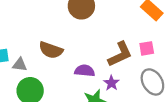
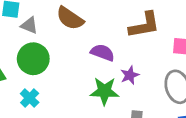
brown L-shape: (120, 54) -> (144, 25), moved

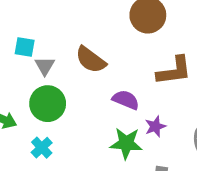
gray triangle: (29, 25) -> (45, 66), turned 36

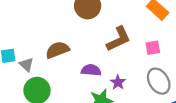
brown semicircle: (91, 60) -> (57, 50), turned 140

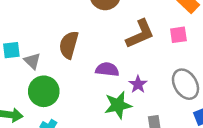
pink square: (153, 48) -> (178, 35), moved
brown semicircle: (57, 50) -> (69, 45), turned -55

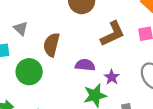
gray triangle: (32, 61) -> (21, 29), moved
green circle: (44, 91) -> (29, 72), moved

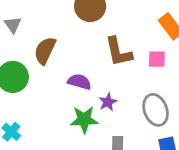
brown L-shape: (112, 34) -> (118, 52), turned 92

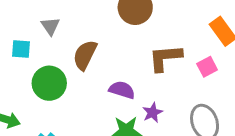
brown L-shape: (118, 52) -> (165, 58), turned 96
pink square: (157, 59) -> (207, 67), turned -30

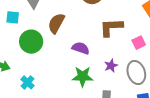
pink square: (207, 67) -> (139, 43), moved
purple star: (153, 113) -> (111, 66), moved

